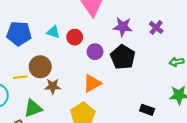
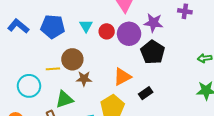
purple cross: (156, 27) -> (185, 11), moved, turned -32
cyan triangle: (53, 32) -> (86, 26), turned 40
purple circle: (95, 52) -> (129, 34), moved, size x1.5
black rectangle: (147, 110) -> (146, 93), moved, turned -56

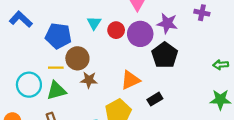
blue pentagon: (53, 27) -> (58, 36), moved
green triangle: (64, 99) -> (56, 91), moved

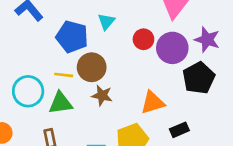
cyan triangle: (94, 23) -> (106, 22), moved

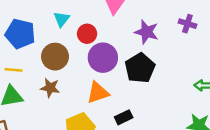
cyan triangle: (106, 22) -> (62, 19), moved
purple circle: (172, 48) -> (103, 58), moved
brown circle: (92, 67) -> (55, 57), moved

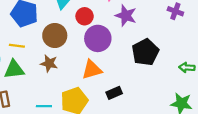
purple star: (146, 32) -> (126, 16), moved
black pentagon: (140, 68) -> (145, 52), moved

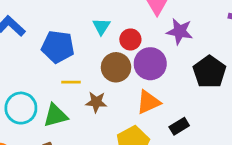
brown circle: (55, 36) -> (116, 67), moved
yellow line: (17, 46) -> (71, 82), moved

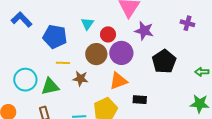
black rectangle: (179, 126) -> (140, 100), turned 32

